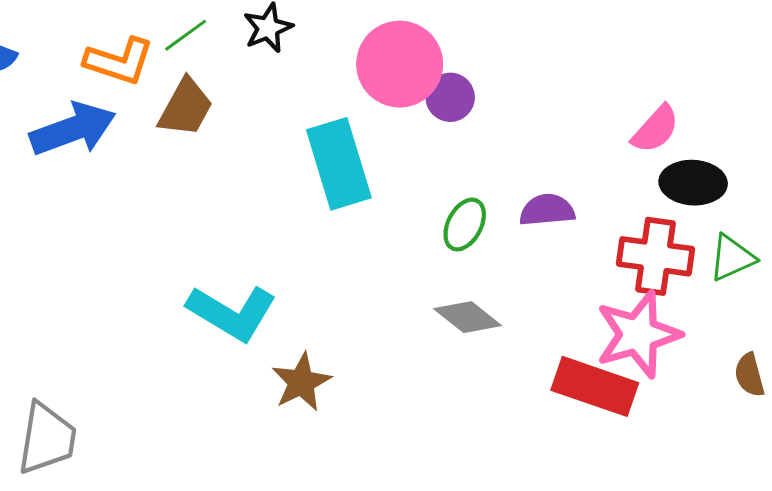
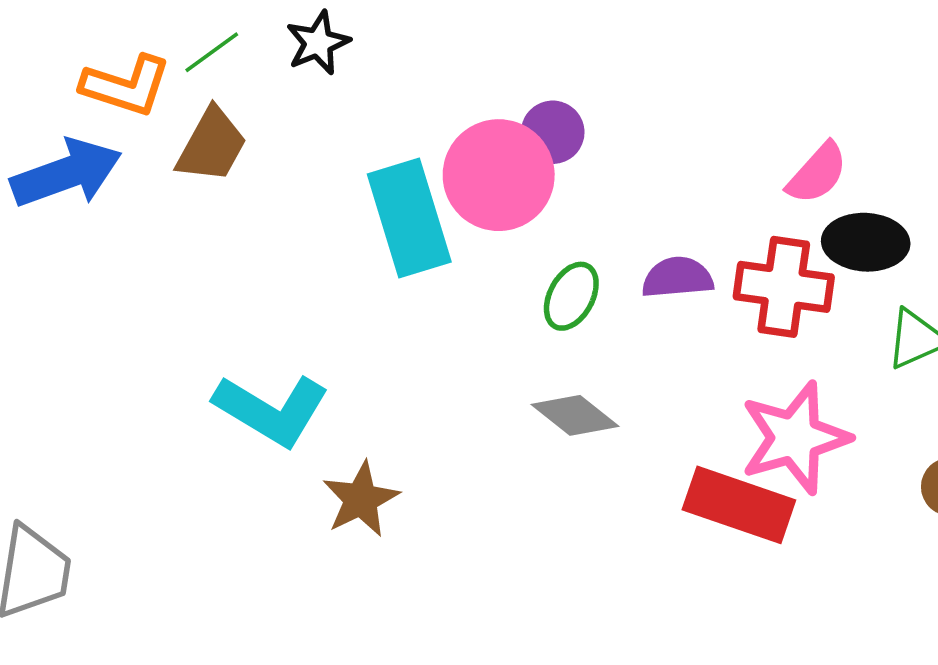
pink circle: (400, 64) -> (499, 175), moved
red cross: (655, 256) -> (784, 287), moved

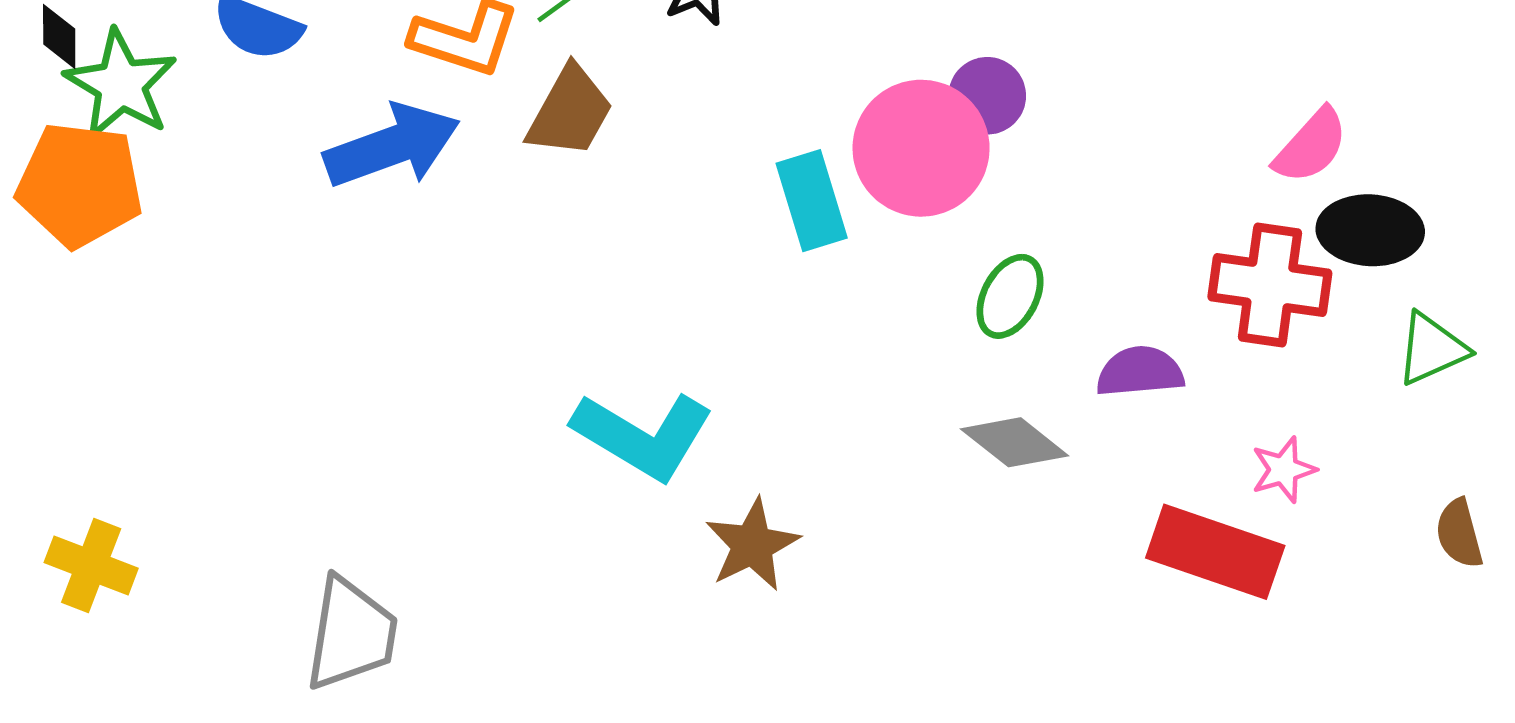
cyan rectangle: (409, 218) -> (812, 201), size x0.7
purple semicircle: (677, 278) -> (1140, 372), moved
pink star: (795, 438) -> (1284, 470), size x0.5

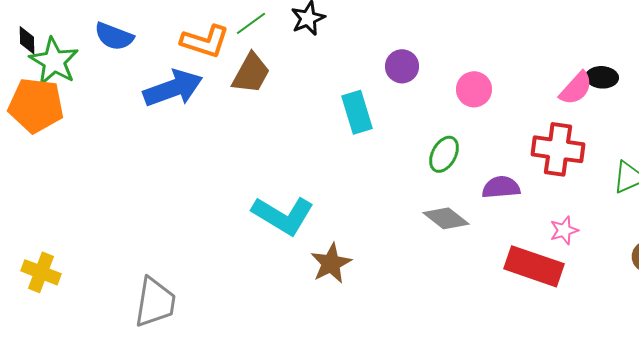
purple circle: (987, 96) -> (402, 66), moved
pink circle: (921, 148) -> (474, 89), moved, size x0.6
black ellipse: (1370, 230) -> (602, 77), moved, size x0.7

